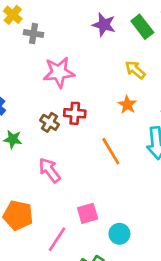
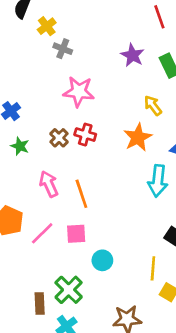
orange star: (127, 105) -> (138, 137), size x1.5
orange line: (111, 151) -> (81, 194), moved
pink line: (57, 239) -> (42, 233), moved

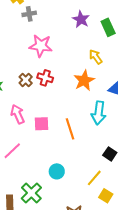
gray cross: (63, 49) -> (29, 14), turned -32
orange line: (81, 194) -> (70, 129), moved
pink square: (76, 234) -> (41, 124), moved
yellow line: (153, 268) -> (94, 178), turned 36

